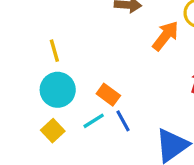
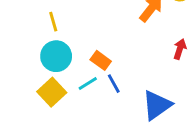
yellow square: (53, 131) -> (52, 92), size x1.4

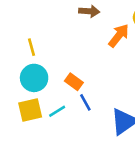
cyan line: (88, 84) -> (57, 111), moved
yellow square: (52, 92) -> (30, 110), turned 30

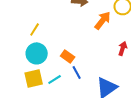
yellow line: (31, 47) -> (35, 29), turned 48

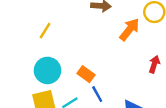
yellow line: (35, 29) -> (45, 31), moved

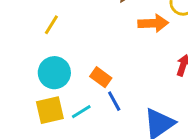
orange arrow: (129, 29) -> (153, 23), turned 50

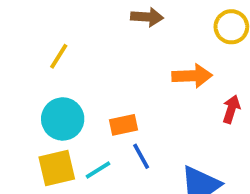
orange arrow: (153, 23) -> (192, 76), moved
orange rectangle: (101, 77) -> (123, 125), turned -48

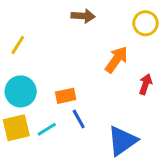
orange arrow: (192, 76) -> (116, 60), turned -52

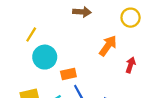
cyan circle: (21, 91) -> (45, 57), moved

